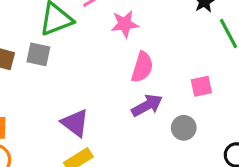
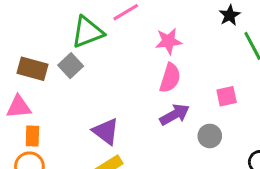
pink star: (125, 24) -> (168, 41), moved
gray square: (38, 54) -> (71, 66), turned 35

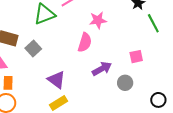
gray square: (71, 66) -> (33, 48), moved
pink semicircle: (170, 78) -> (85, 42), moved

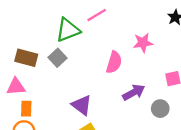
pink star: (98, 20) -> (143, 43), moved
gray square: (33, 48) -> (57, 58), moved

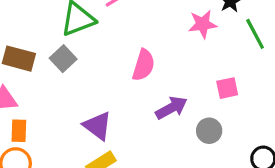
pink star: (143, 43) -> (203, 24), moved

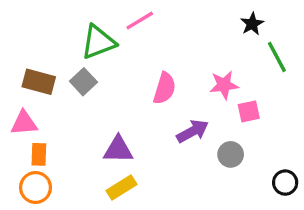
pink star: (203, 24) -> (224, 85), moved
purple triangle: (98, 126) -> (118, 149), turned -36

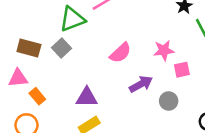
pink semicircle: (164, 88) -> (120, 53), turned 30
orange rectangle: (39, 154) -> (37, 96), moved, turned -42

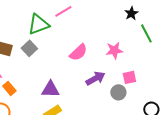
pink square: (182, 70) -> (129, 77), moved

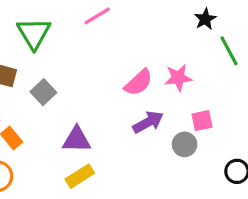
green triangle: (38, 24) -> (34, 33), moved, turned -40
gray square: (29, 48) -> (43, 92), moved
pink semicircle: (78, 52) -> (139, 83), moved

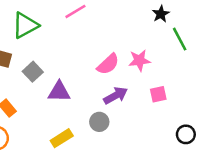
green triangle: (34, 33) -> (25, 25), turned 32
purple triangle: (77, 140) -> (59, 92), moved
gray circle: (185, 144) -> (99, 122), moved

